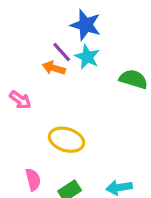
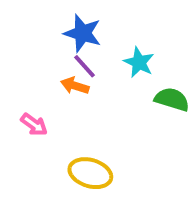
blue star: (86, 25) -> (83, 33), moved
cyan star: (87, 57) -> (139, 62), moved

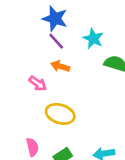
orange arrow: (75, 86) -> (60, 66), moved
pink arrow: (34, 125) -> (38, 83), moved

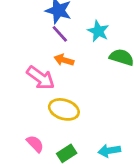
pink arrow: (38, 83) -> (41, 78), size x1.5
pink semicircle: (32, 147) -> (35, 144), turned -30

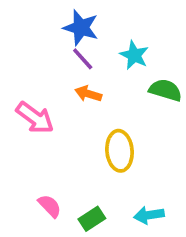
pink arrow: (41, 78) -> (35, 118), moved
yellow ellipse: (64, 109) -> (120, 151), moved, turned 68

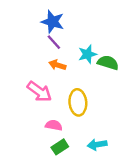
cyan star: (134, 55) -> (88, 54), moved, turned 30
pink arrow: (35, 118) -> (39, 92), moved
pink semicircle: (50, 206) -> (54, 125), moved, turned -35

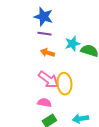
purple line: (54, 42) -> (44, 34), turned -40
pink arrow: (39, 92) -> (48, 80), moved

